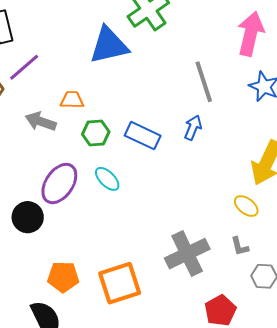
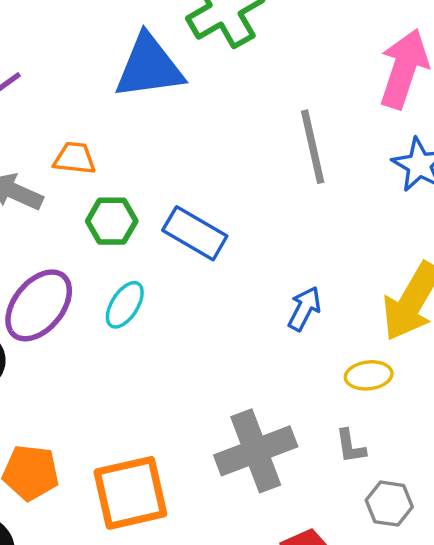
blue arrow: (193, 128) -> (304, 309), moved
cyan ellipse: (107, 179) -> (125, 305), turned 72
yellow ellipse: (246, 206) -> (369, 375), turned -50

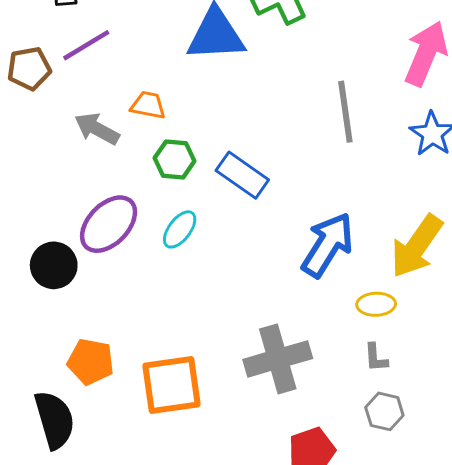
blue arrow: (304, 309) -> (328, 245), size x1.8
gray L-shape: (351, 446) -> (376, 358), moved

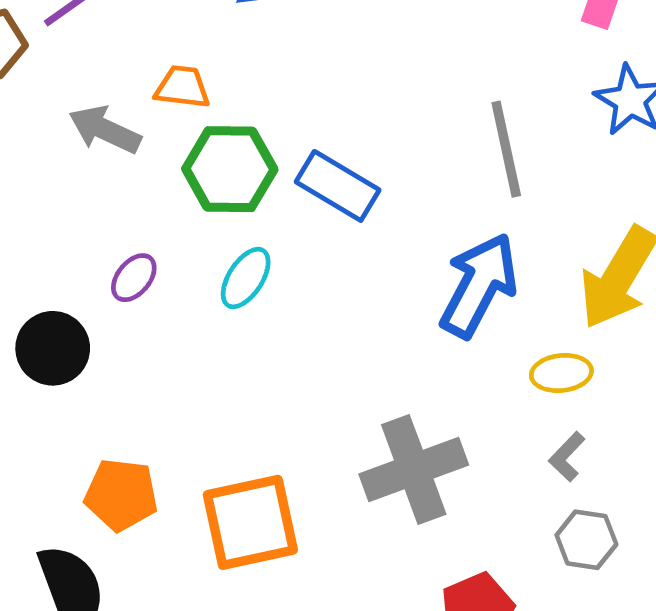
gray line: (345, 112) -> (506, 149), moved
green hexagon: (175, 159) -> (230, 169), size x1.4
purple ellipse: (109, 224) -> (134, 278), size x0.5
gray L-shape: (376, 358) -> (567, 457), turned 52

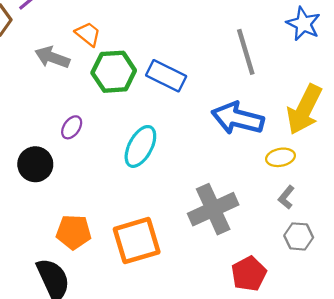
orange trapezoid: (182, 87) -> (88, 34), turned 36
cyan ellipse: (246, 278) -> (140, 146), moved, size x1.4
blue arrow: (479, 285) -> (238, 118), turned -99

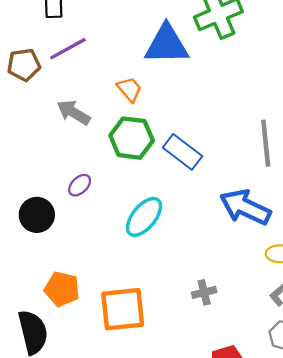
orange trapezoid: (88, 34) -> (129, 89), moved
gray cross: (213, 209) -> (204, 292), size x0.5

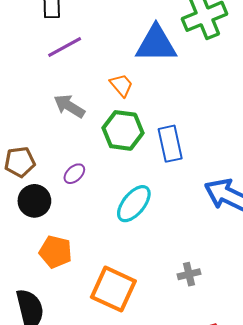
brown pentagon: (24, 65) -> (20, 162), moved
blue rectangle: (183, 152) -> (170, 144), turned 40
orange pentagon: (62, 289) -> (56, 252), moved
orange square: (123, 309) -> (113, 289), turned 30

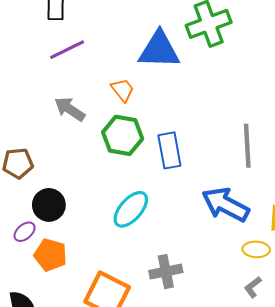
purple ellipse: (74, 174) -> (25, 232), moved
black circle: (34, 201) -> (49, 205), moved
gray cross: (189, 274) -> (166, 272), moved, size x1.4

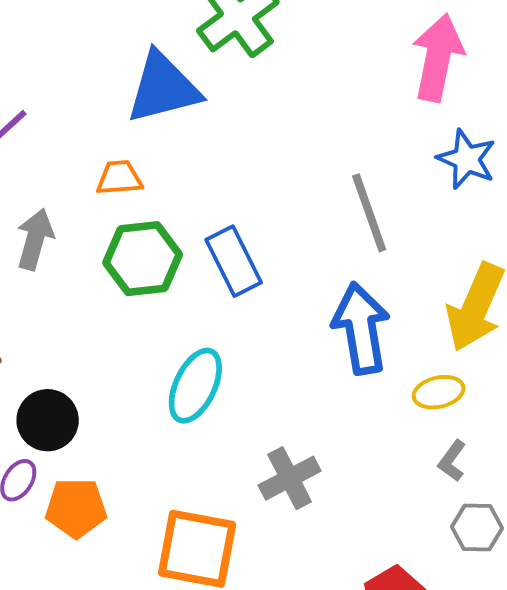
orange trapezoid: (123, 90) -> (119, 178), turned -40
gray arrow: (70, 109) -> (35, 239), turned 88
blue arrow: (225, 205) -> (361, 328), turned 69

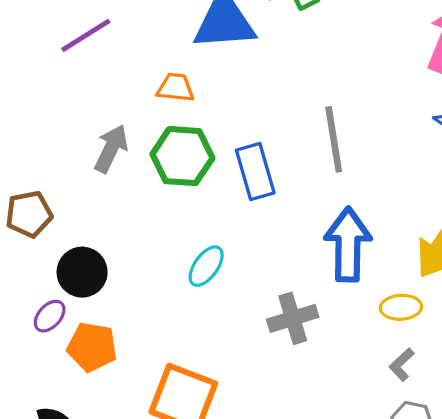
gray line: (369, 213) -> (334, 139), moved
gray arrow: (35, 239) -> (111, 149), moved
cyan ellipse: (195, 386) -> (206, 266), size x0.7
gray cross: (290, 478) -> (293, 318), moved

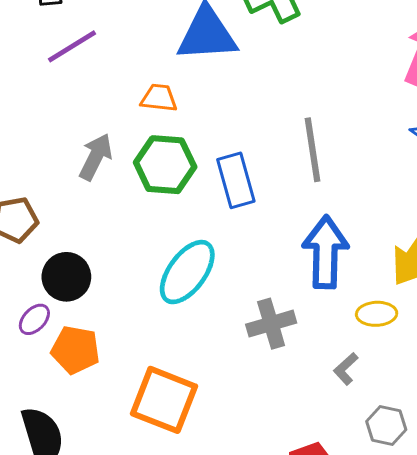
cyan ellipse: (206, 266) -> (187, 272), size x1.6
gray L-shape: (402, 365) -> (346, 369), moved

